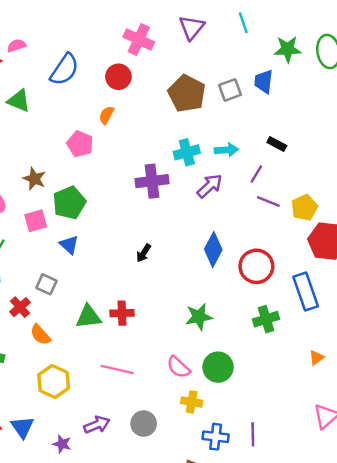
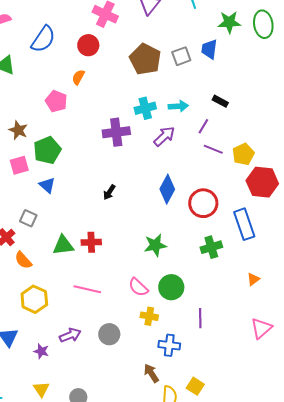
purple line: (253, 434) -> (200, 318), moved

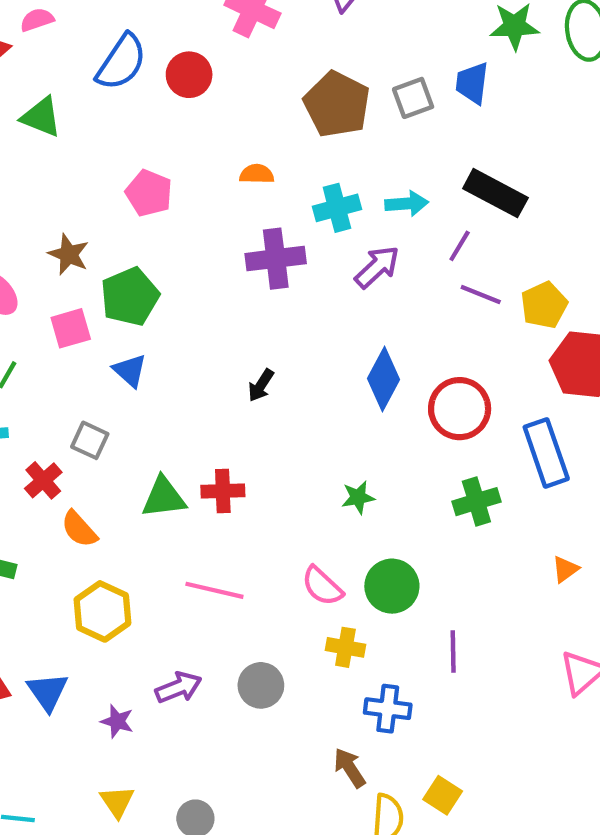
red circle: (88, 45) -> (189, 75), moved
orange semicircle: (78, 77) -> (257, 174), moved, turned 63
black rectangle: (220, 101) -> (495, 193), size x1.8
green star: (155, 245) -> (358, 497), size x0.7

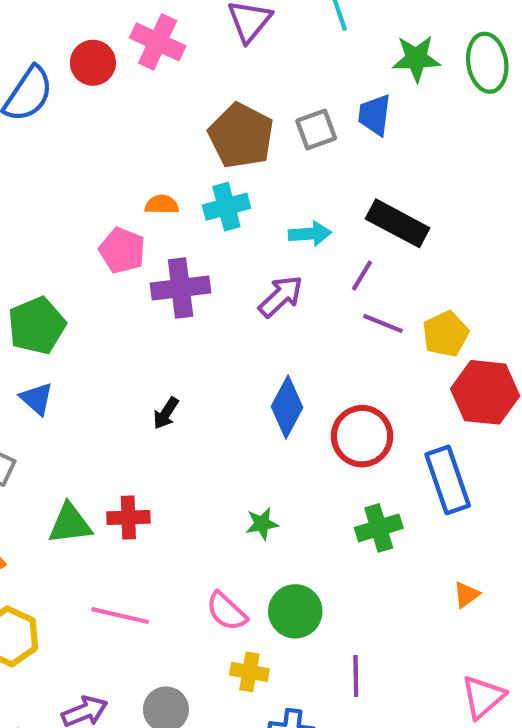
red circle: (189, 75) -> (93, 63), moved
pink pentagon: (149, 193) -> (122, 250), moved
cyan cross: (337, 208) -> (226, 207), moved

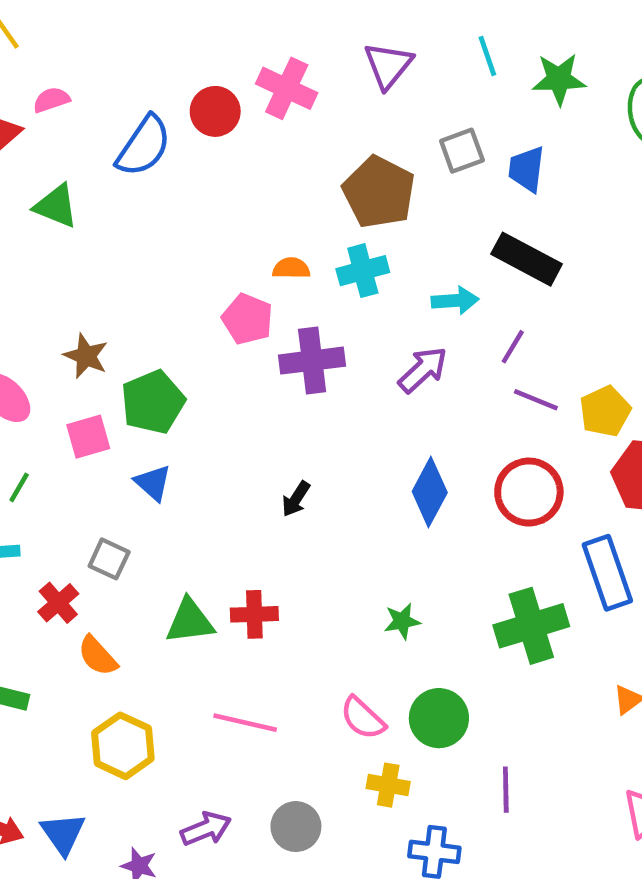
green star: (416, 59) -> (559, 79), moved
gray square: (316, 129) -> (462, 151), moved
black rectangle: (398, 223) -> (527, 259), moved
red circle: (362, 436) -> (529, 492), moved
green cross: (379, 528) -> (531, 626), size x1.4

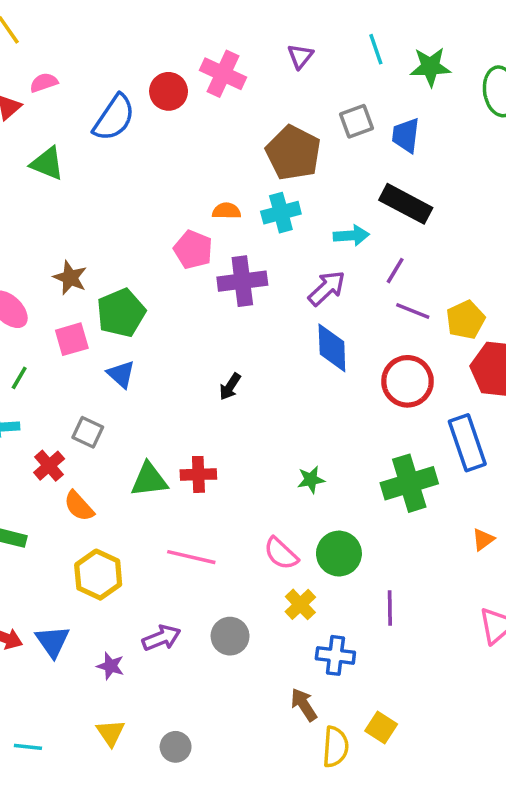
purple triangle: (388, 65) -> (300, 56), size x0.7
blue diamond: (430, 492) -> (332, 348), moved, turned -30
yellow cross: (388, 785) -> (300, 604), turned 36

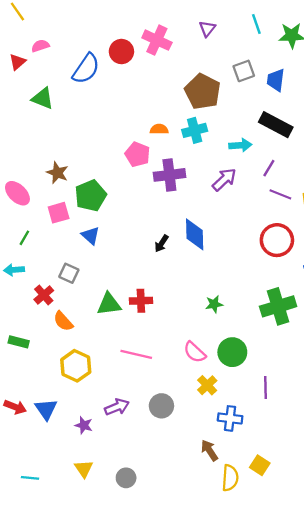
blue diamond: (332, 348) -> (195, 234), moved

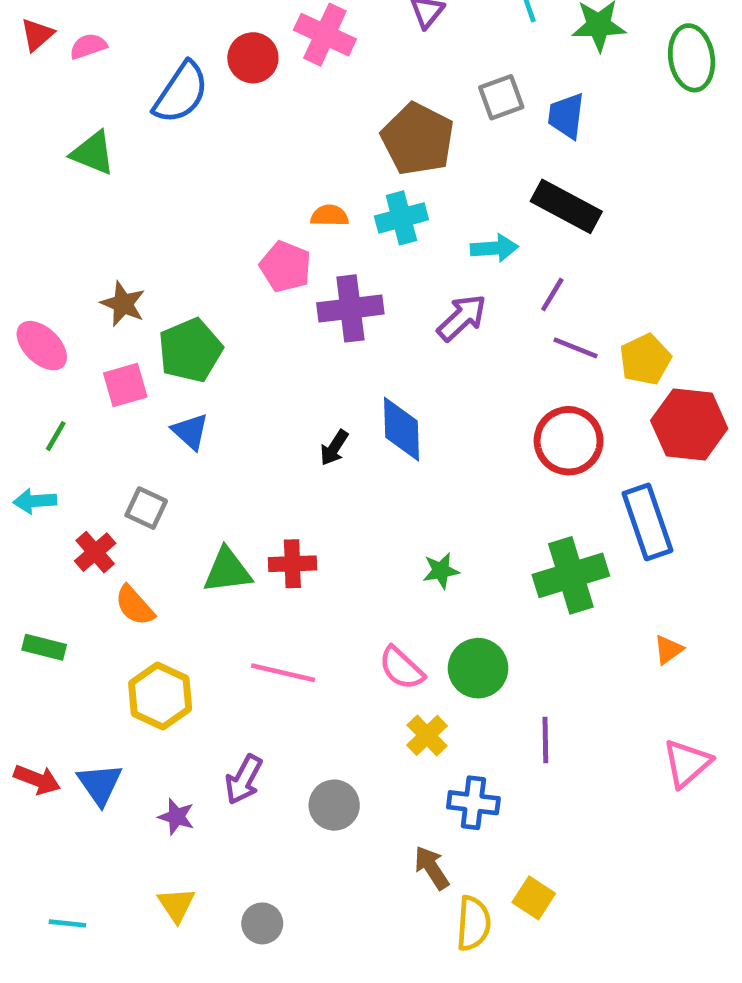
red triangle: (17, 62) -> (37, 35), moved
gray circle: (161, 406) -> (334, 805), moved
purple arrow: (117, 407) -> (244, 780), turned 140

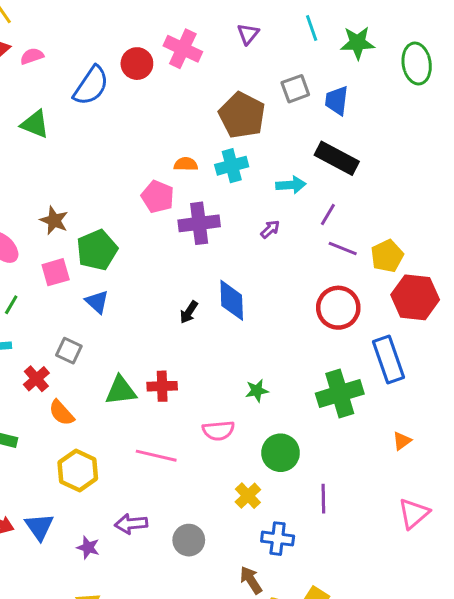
purple arrow: (462, 318) -> (270, 229), size x0.6
pink semicircle: (401, 668) -> (218, 431), moved, turned -48
purple arrow: (244, 780) -> (131, 524), turned 56

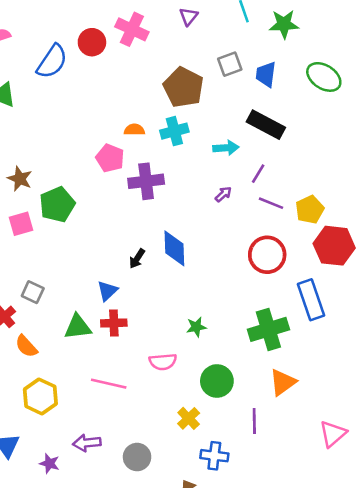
green ellipse: (417, 64) -> (324, 77), moved, turned -48
purple arrow: (270, 229) -> (223, 194), moved
blue triangle: (97, 302) -> (107, 291), moved, turned 35
orange triangle: (402, 441) -> (283, 382), moved, size x1.6

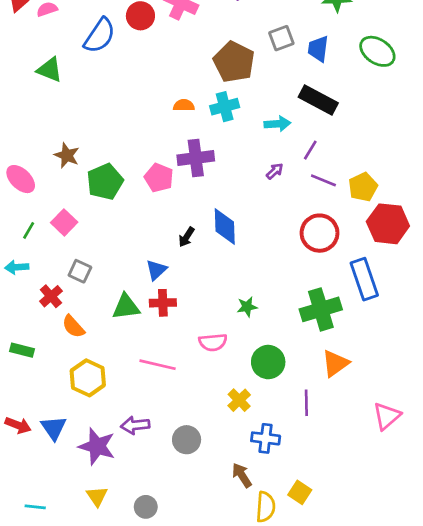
pink pentagon: (110, 158) -> (159, 178), moved
pink square: (21, 224) -> (64, 222), moved, turned -30
purple star: (49, 463) -> (97, 446), size x1.8

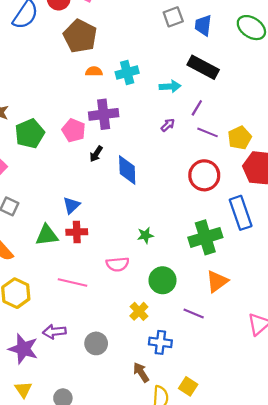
brown pentagon: (234, 62) -> (80, 36), moved
black arrow: (187, 237) -> (96, 154), moved
purple line: (306, 403) -> (194, 313), turned -66

